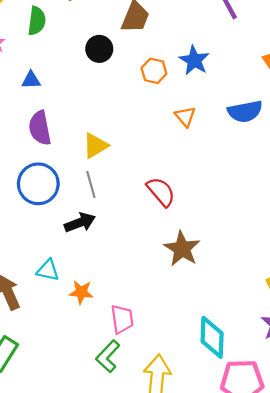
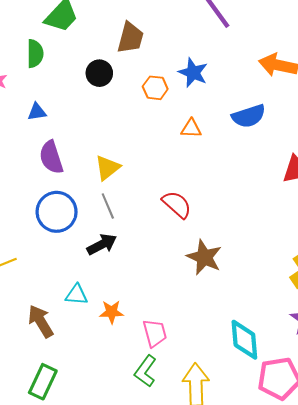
orange triangle: (185, 117) -> (191, 128), turned -40

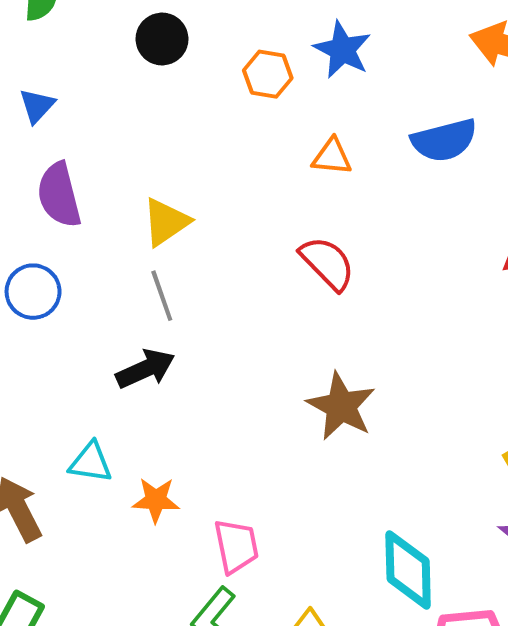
blue triangle: (37, 112) -> (37, 106), turned -42
red semicircle: (177, 204) -> (327, 263), moved
blue circle: (57, 212) -> (33, 292), moved, size x0.7

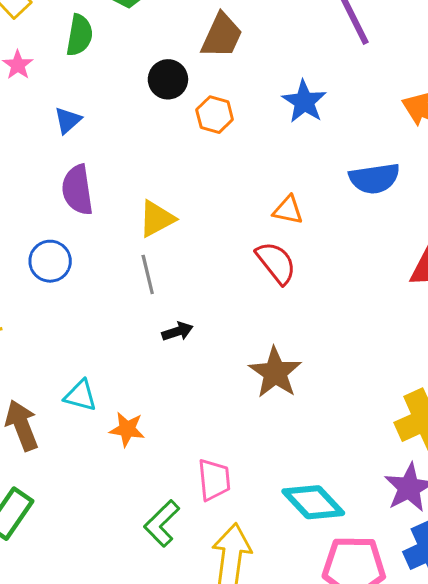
orange hexagon: (268, 74) -> (215, 115), moved
orange triangle: (332, 157) -> (288, 210), moved
black arrow: (145, 369) -> (177, 331), moved, size x0.7
pink trapezoid: (236, 546) -> (214, 480), moved
cyan diamond: (408, 570) -> (313, 502), turned -48

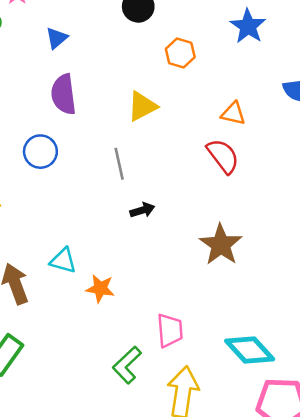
orange hexagon: (215, 115) -> (180, 53), moved
yellow triangle: (157, 219) -> (142, 106), moved

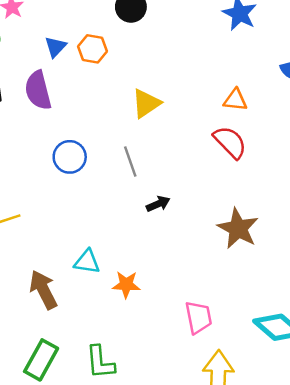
orange hexagon: (180, 53) -> (92, 49), moved
purple semicircle: (64, 94) -> (38, 90), moved
blue circle: (40, 152) -> (70, 157), moved
green L-shape: (127, 365) -> (100, 362), moved, turned -45

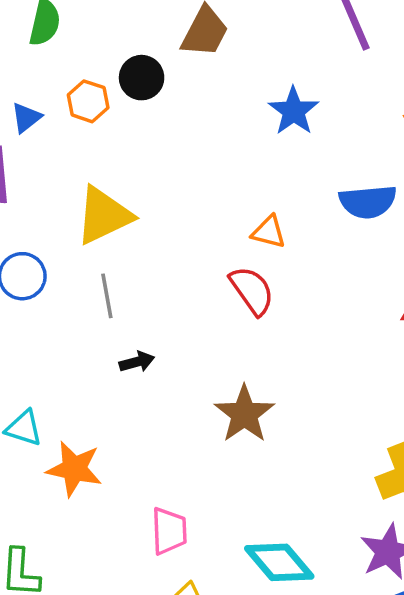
orange hexagon: (92, 49) -> (88, 101), moved
yellow triangle: (146, 103) -> (104, 215), moved, size x1.4
orange star: (126, 285) -> (74, 469), size x1.4

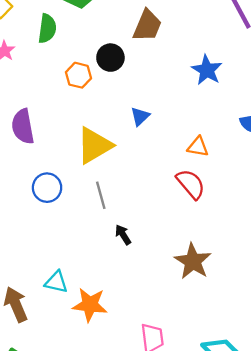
blue triangle: (26, 118) -> (140, 116), moved
black arrow: (137, 362) -> (123, 235), turned -102

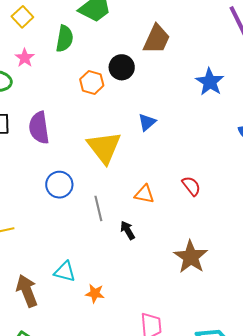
yellow triangle: (94, 145) -> (104, 147), turned -39
orange triangle: (198, 147) -> (144, 194), moved
red semicircle: (191, 184) -> (191, 186), size x0.7
gray line: (101, 195) -> (98, 208), moved
orange star: (90, 305) -> (95, 293), size x0.6

